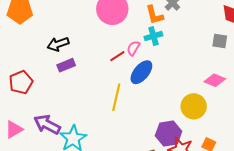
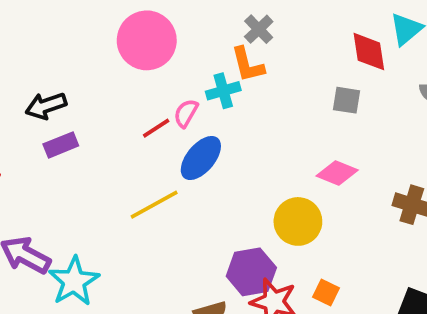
orange L-shape: (154, 15) -> (248, 65), moved
yellow line: (116, 97) -> (154, 205), turned 48

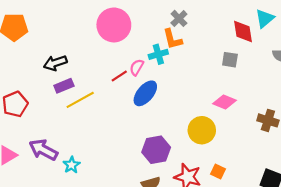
yellow line: (154, 205) -> (80, 100), moved
purple hexagon: (251, 272) -> (156, 150), moved
cyan star: (74, 281) -> (72, 165), size x0.6

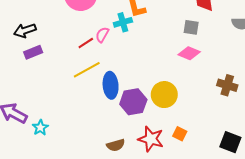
blue ellipse: (145, 93) -> (111, 85), moved, turned -45
yellow line: (80, 100) -> (87, 70), moved
pink diamond: (225, 102) -> (189, 53), moved
purple hexagon: (156, 150) -> (133, 102), moved

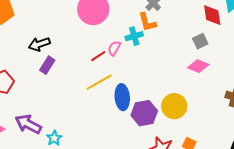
gray square: (191, 27) -> (200, 41), turned -35
purple rectangle: (33, 52) -> (47, 65), turned -36

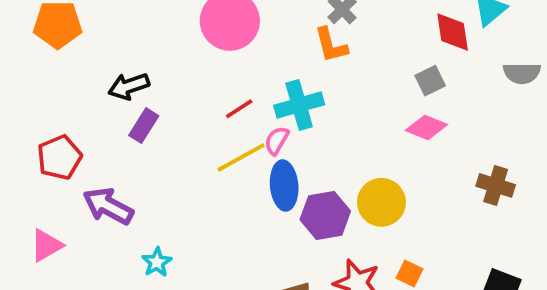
cyan cross: (134, 36) -> (299, 105), moved, size x1.4
pink semicircle: (114, 48) -> (277, 141), moved
purple arrow: (28, 124) -> (108, 206), moved

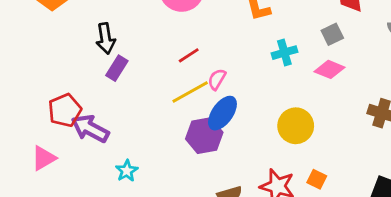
black arrow: (129, 86) -> (106, 38), turned -80
cyan cross: (299, 105) -> (284, 53), moved, size x0.7
red pentagon: (59, 157) -> (65, 110), moved
blue ellipse: (284, 185) -> (222, 113), turned 40
purple hexagon: (325, 215) -> (204, 136), moved

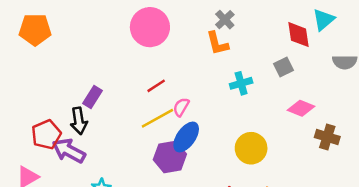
black arrow: (106, 38) -> (79, 121), moved
pink diamond: (329, 69) -> (301, 108), moved

